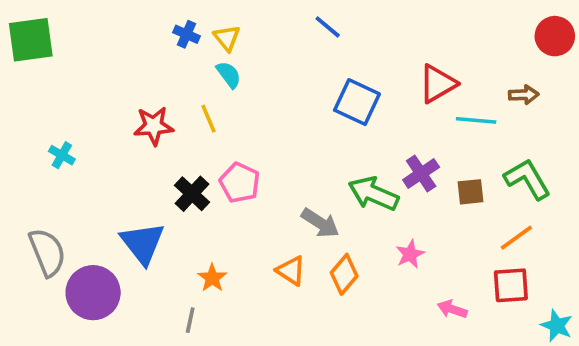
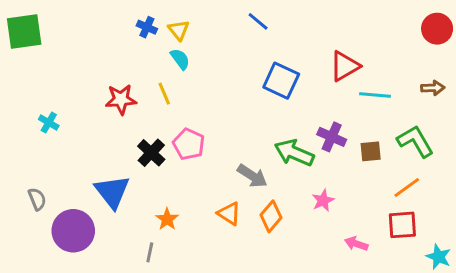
brown arrow: (524, 95) -> (433, 88), moved
purple cross: (421, 174) -> (332, 137), turned -32
gray semicircle: (47, 252) -> (37, 199), size x0.6

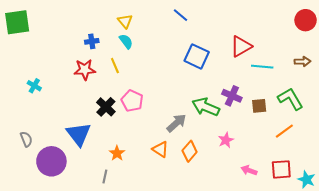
blue cross: (147, 27) -> (92, 41), moved, turned -32
gray arrow: (252, 176) -> (176, 123), turned -75
red square: (402, 225) -> (281, 169), moved

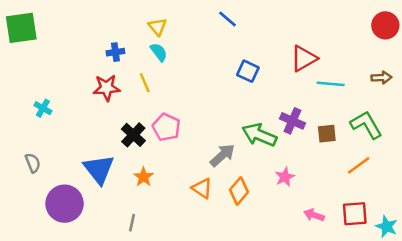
blue square: (197, 56) -> (248, 71), size x0.7
gray semicircle: (26, 139) -> (33, 163), moved
orange star: (117, 153) -> (143, 177), moved

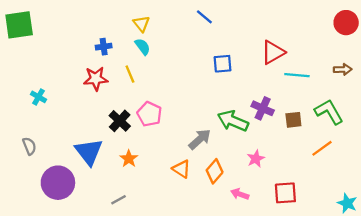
blue square: (248, 71) -> (223, 64), turned -30
red square: (355, 214) -> (285, 193), moved
pink arrow: (314, 215) -> (240, 194), moved
gray line: (132, 223) -> (119, 200), turned 49

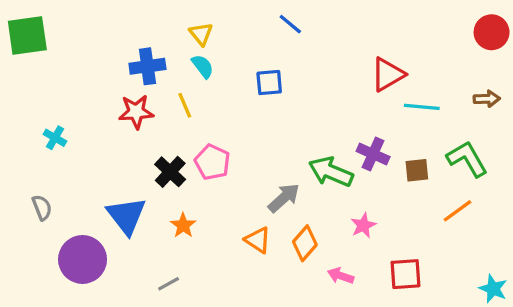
blue cross: (104, 47) -> (147, 66), size x1.5
blue square: (223, 64) -> (269, 83), moved

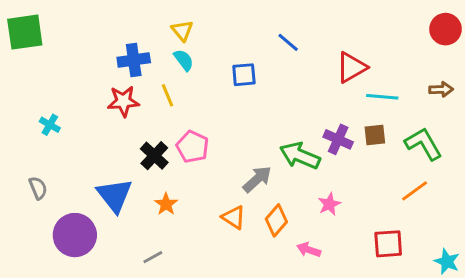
blue line: (290, 24) -> (288, 42), moved
brown square: (417, 170) -> (375, 135), moved
red square: (406, 274) -> (388, 244), moved

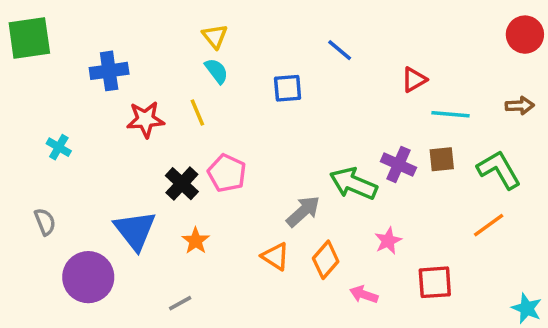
blue cross: (134, 60) -> (109, 71), moved
red triangle: (351, 67) -> (414, 80), size x0.7
red square: (388, 244) -> (435, 282), moved

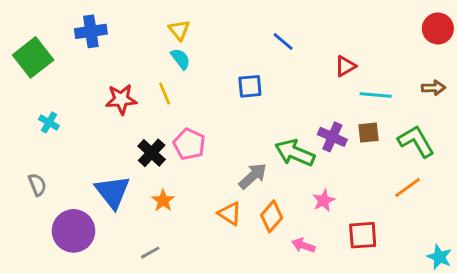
green square: (29, 38) -> (33, 57), moved, turned -30
blue cross: (109, 71) -> (91, 31), moved
blue square: (288, 88) -> (250, 86), moved

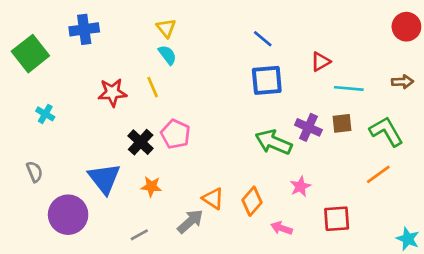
blue square: (250, 86) -> (267, 80), moved, size x1.4
gray arrow: (253, 176) -> (190, 221), moved
orange star: (163, 201) -> (151, 186), turned -30

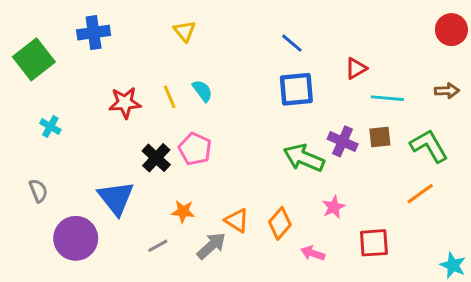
cyan semicircle: (167, 55) -> (202, 91), moved
orange star: (151, 186) -> (183, 212), moved
gray line: (139, 235) -> (158, 246), moved

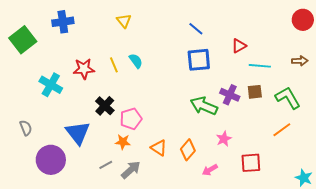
cyan cross: (50, 127) -> (51, 85), moved, size x1.6
pink pentagon: (195, 149) -> (131, 119), moved, turned 30
gray arrow: (211, 246) -> (131, 170), moved
pink arrow: (313, 253) -> (210, 170), turned -49

